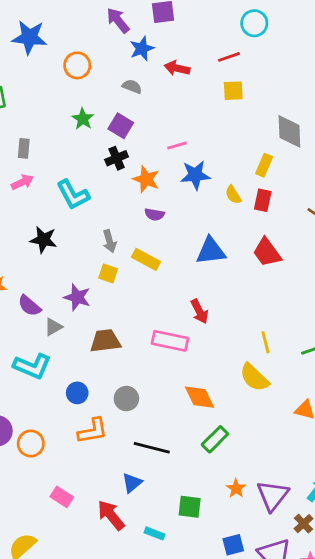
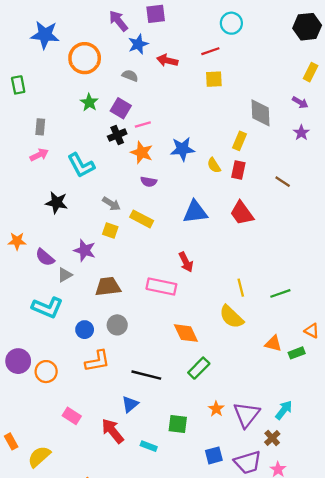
orange circle: (77, 65) -> (85, 58), size x1.4
pink line: (177, 146) -> (143, 125), moved
gray arrow: (110, 241) -> (111, 204), turned -42
gray circle: (126, 399) -> (117, 325), moved

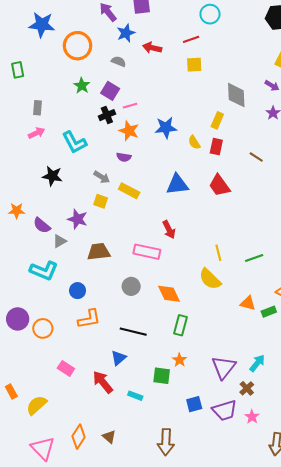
purple semicircle: (149, 182) -> (124, 157), moved
gray circle: (117, 325) -> (131, 286), moved
green rectangle: (199, 368) -> (181, 325), turned -30
orange star: (216, 409) -> (179, 360), moved

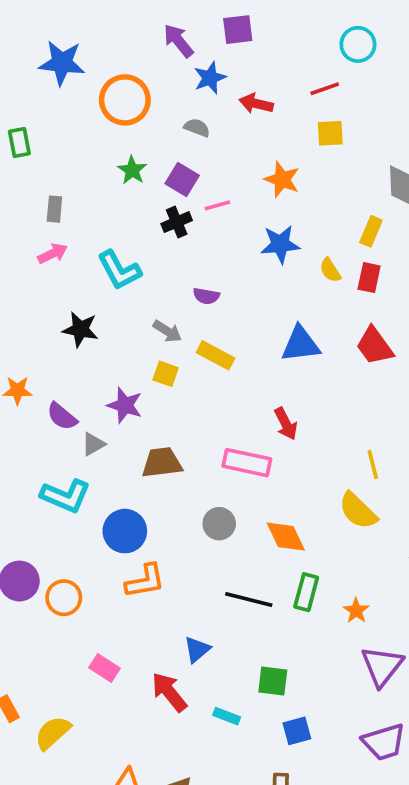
orange star: (129, 131) -> (282, 179), moved
blue circle: (78, 291) -> (125, 531), size x1.5
black line: (133, 332) -> (249, 600), moved
orange star: (179, 360) -> (356, 611), moved
blue square: (194, 404) -> (297, 731), moved

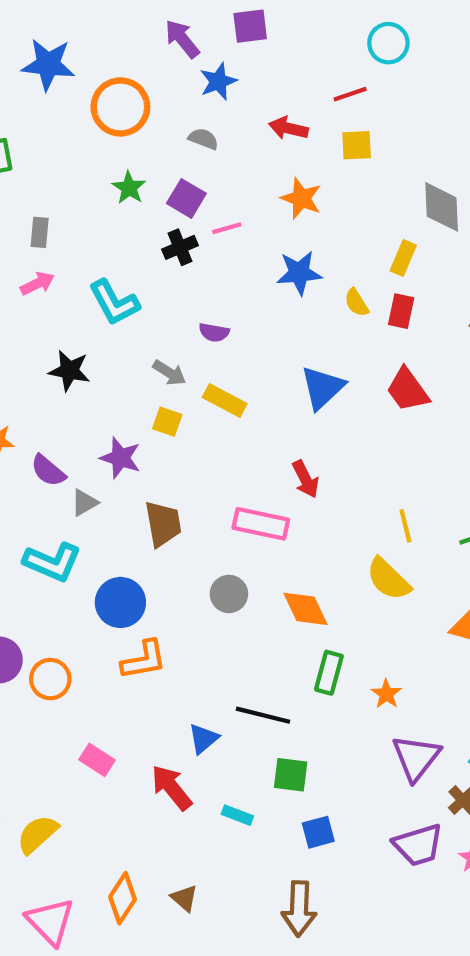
red arrow: (256, 104) -> (288, 128), moved
blue triangle: (301, 344) -> (322, 388), turned -36
brown trapezoid: (162, 463) -> (163, 524), turned 87
black line: (249, 600) -> (263, 715), moved

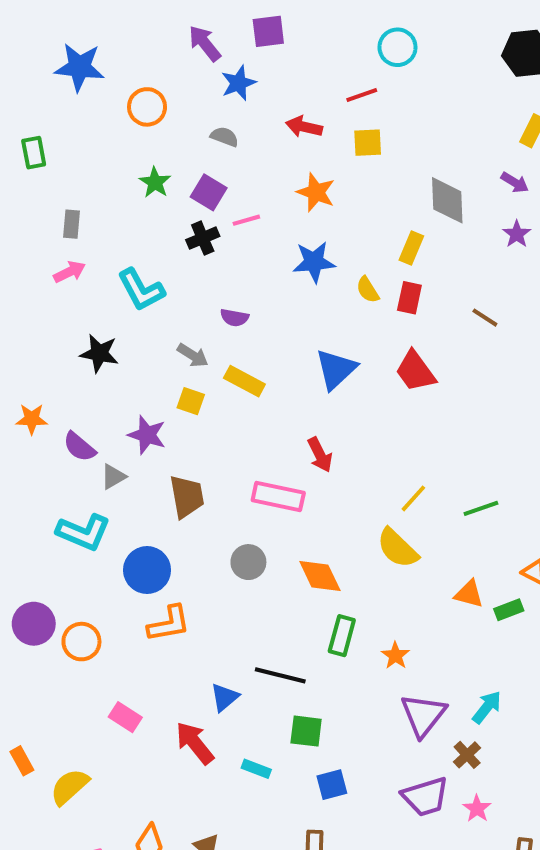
orange circle: (120, 107) -> (147, 107), size x0.7
yellow line: (405, 526) -> (413, 498), turned 56

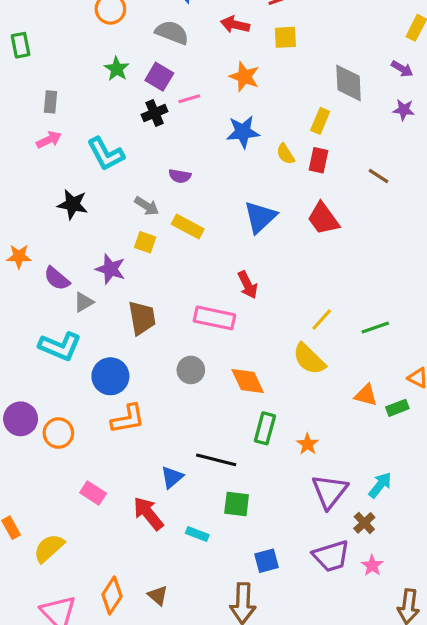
gray semicircle: (225, 137) -> (172, 33), size x1.5
purple star: (517, 234) -> (404, 110), turned -30
blue square: (332, 785) -> (267, 561), moved

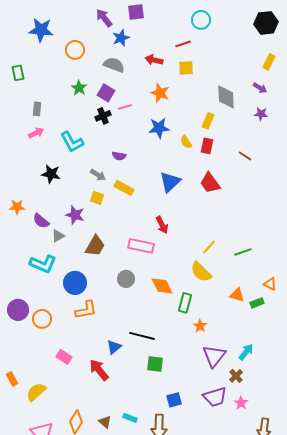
brown trapezoid: (142, 318) -> (95, 246), turned 40
green rectangle: (265, 428) -> (185, 303), moved
cyan rectangle: (197, 534) -> (130, 418), moved

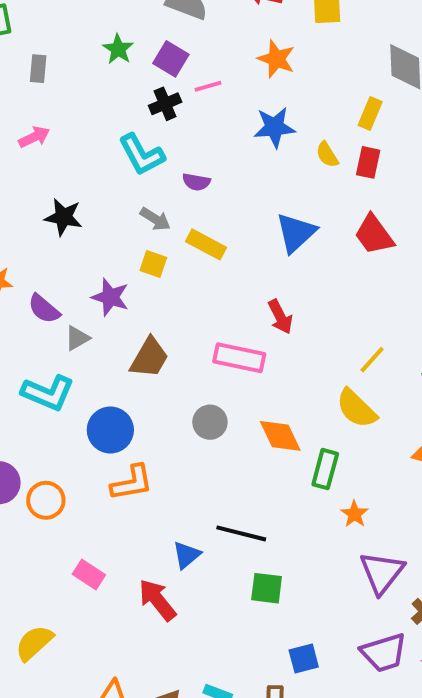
gray rectangle: (37, 109) -> (38, 69), moved
cyan L-shape: (72, 142) -> (142, 155), moved

